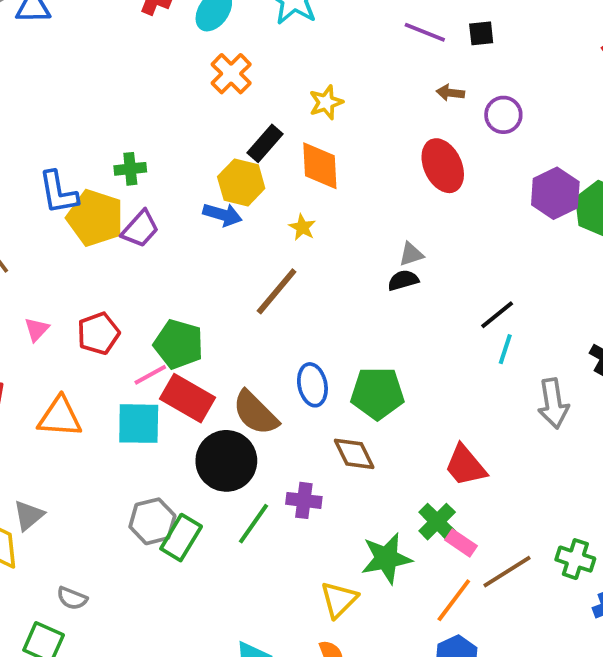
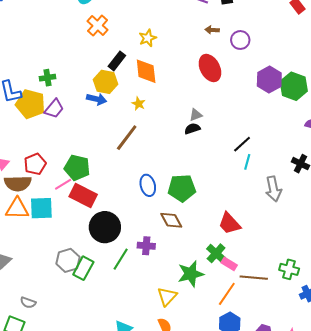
brown semicircle: (255, 413) -> (18, 183), moved, turned -44
cyan square: (139, 424) -> (41, 208), moved
brown line: (507, 572) -> (254, 278), turned 40

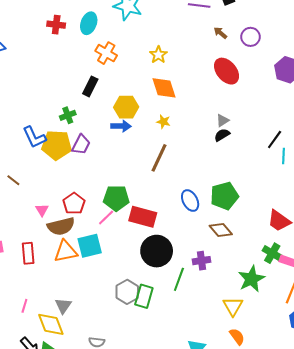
brown arrow: (212, 30) -> (220, 33), turned 48
black rectangle: (117, 61) -> (90, 86), moved
red rectangle: (83, 195) -> (143, 217), moved

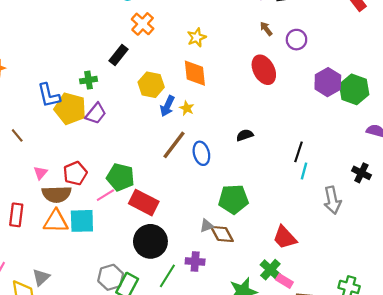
gray triangle: (223, 121) -> (207, 226), moved
blue arrow: (121, 126) -> (167, 106), moved, turned 102
black line: (275, 140) -> (298, 152), turned -30
blue ellipse: (190, 201) -> (201, 153), moved

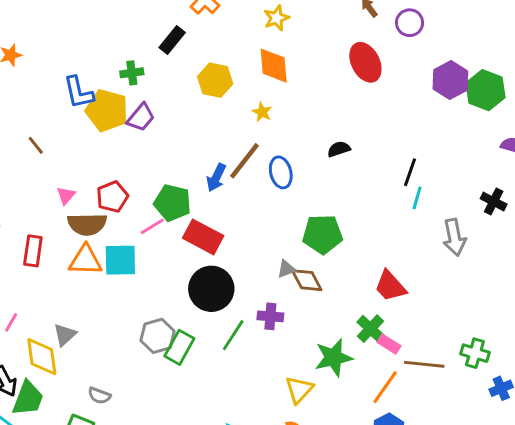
blue arrow: (167, 106) -> (216, 178), moved

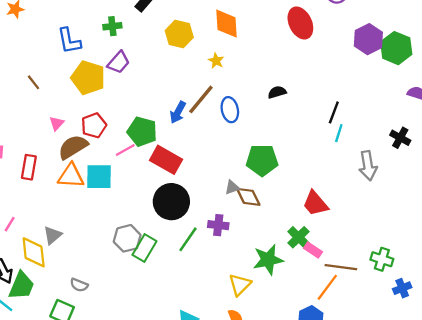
yellow pentagon: (107, 110) -> (88, 78), moved
brown semicircle: (87, 224) -> (73, 147), turned 148
orange line: (385, 387) -> (327, 287), moved

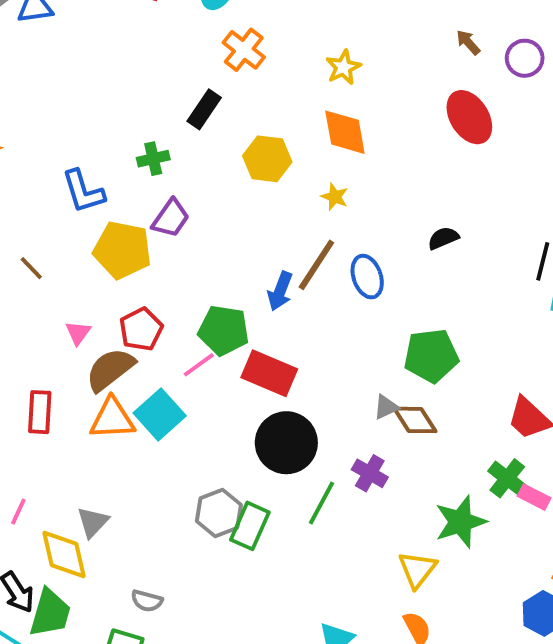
cyan square: (99, 177) -> (160, 414), turned -36
purple cross: (218, 225) -> (370, 473), turned 30

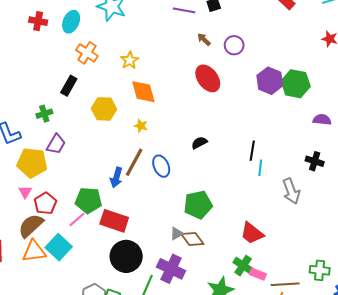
yellow star: (343, 67) -> (130, 60), moved
pink triangle: (78, 333) -> (25, 192), moved
purple cross: (370, 473) -> (171, 269), size x1.5

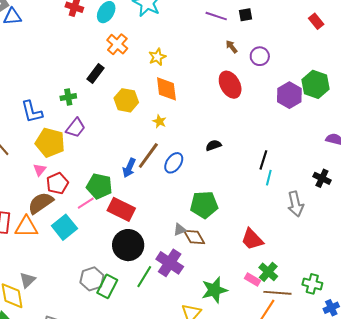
green hexagon: (296, 84) -> (315, 84), moved
blue ellipse: (161, 166) -> (174, 163), turned 50
orange triangle: (34, 251) -> (26, 227), moved
green cross: (243, 266) -> (268, 272), moved

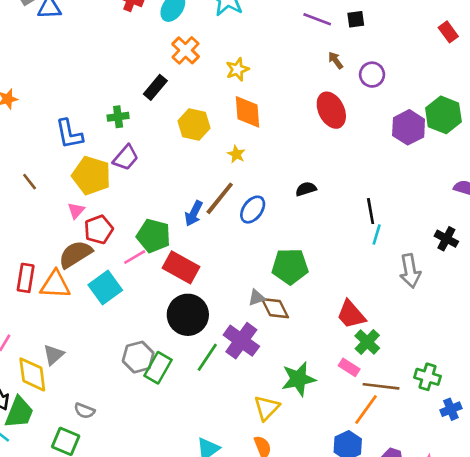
black line: (263, 160) -> (371, 211), turned -30
green cross: (268, 272) -> (367, 342), moved

